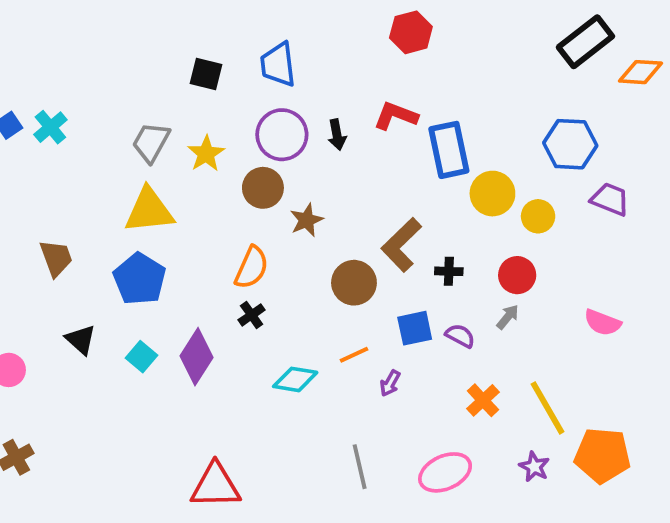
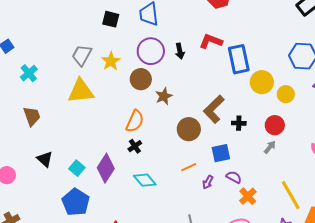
cyan cross: (50, 127) -> (29, 73), moved
blue pentagon: (140, 279) -> (76, 202), moved
purple semicircle: (460, 336) -> (234, 177), moved
cyan diamond: (295, 379) -> (145, 180), moved, turned 40
orange cross: (483, 400) -> (248, 196), moved

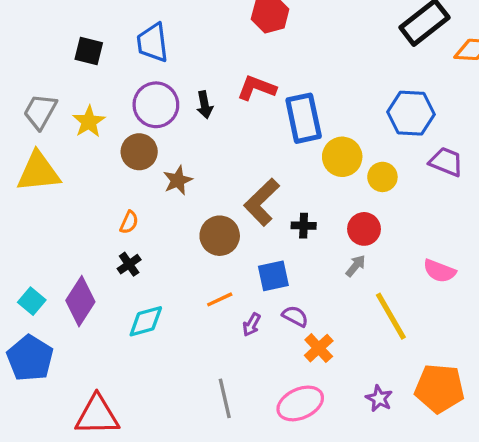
orange semicircle: (135, 121) -> (129, 222), size x0.6
cyan diamond: (145, 180) -> (146, 321), turned -65
yellow line: (291, 195) -> (391, 316), moved

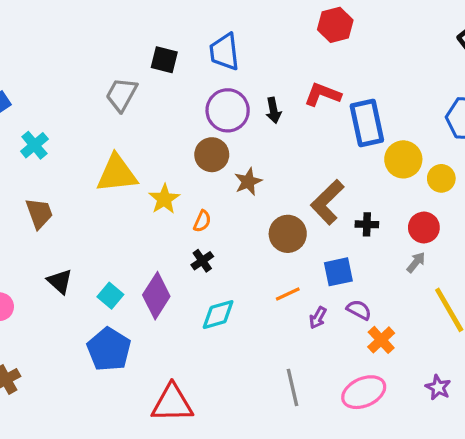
gray trapezoid: (40, 111) -> (122, 95), moved
yellow star: (89, 122) -> (164, 199), moved

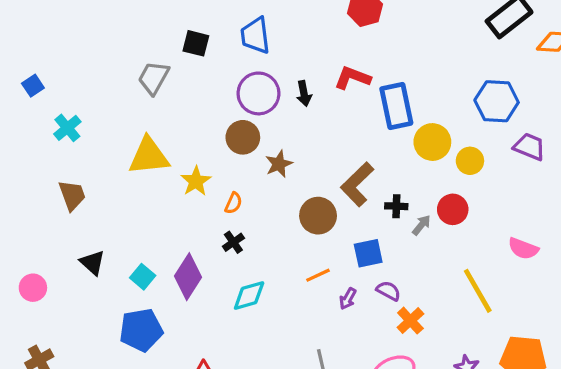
gray arrow: (416, 262) -> (421, 225), moved
blue pentagon: (109, 349) -> (141, 330), turned 30

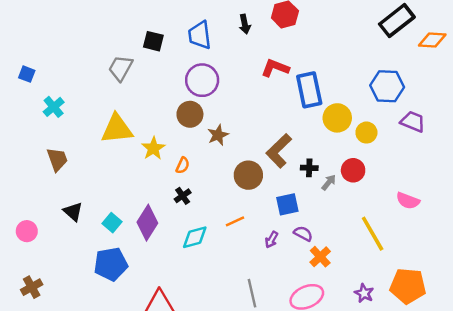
blue square: (33, 86) -> (27, 74), turned -35
black arrow: (304, 93) -> (245, 24), moved
orange line: (318, 275) -> (235, 221), moved

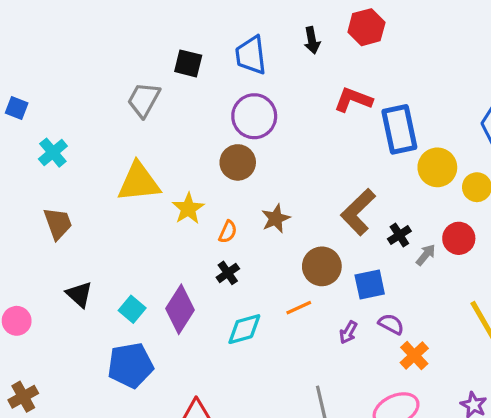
brown star: (218, 135) -> (276, 219), moved
black cross: (309, 168) -> (399, 235), turned -35
brown circle: (248, 175) -> (322, 266), moved

